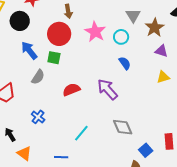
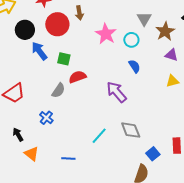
black circle: (20, 21) -> (25, 30), moved
red circle: (59, 34) -> (57, 24), moved
gray semicircle: (38, 77) -> (58, 91), moved
red semicircle: (71, 90) -> (78, 77), moved
cyan line: (81, 133) -> (99, 136), moved

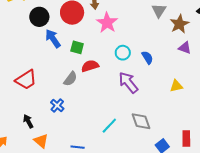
pink star: (106, 34) -> (107, 23), moved
cyan circle: (131, 40) -> (123, 53), moved
yellow triangle: (172, 81) -> (176, 86), moved

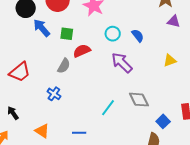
black arrow: (28, 121) -> (13, 113), moved

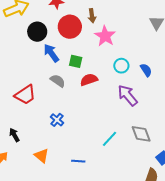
gray semicircle: (64, 66) -> (58, 81), moved, turned -91

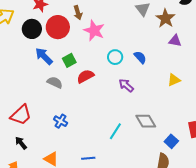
black circle: (37, 32) -> (32, 29), moved
green square: (76, 61) -> (69, 60), turned -32
red trapezoid: (25, 95) -> (21, 115), moved
purple arrow: (128, 95) -> (126, 85), size x0.7

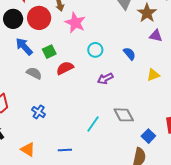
blue semicircle: (140, 57) -> (129, 54), moved
purple arrow: (126, 85) -> (105, 79), turned -70

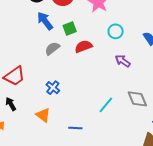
gray semicircle: (34, 73) -> (52, 48), turned -70
purple arrow: (105, 79) -> (123, 61), turned 56
orange triangle: (28, 149) -> (43, 115), moved

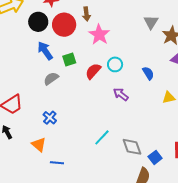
red semicircle: (84, 46) -> (93, 71), moved, turned -30
gray diamond: (137, 99) -> (132, 147), moved
blue line: (75, 128) -> (57, 163), moved

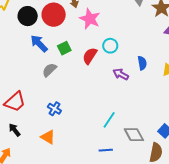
blue semicircle: (148, 73) -> (142, 63), moved, turned 32
gray diamond: (132, 147) -> (134, 135), moved
blue line: (57, 163) -> (106, 150), moved

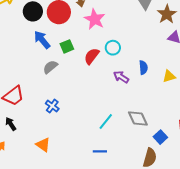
gray diamond: (134, 135) -> (138, 118), moved
orange triangle: (48, 137) -> (43, 145), moved

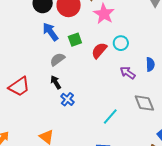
blue cross: (52, 106) -> (67, 99), moved
gray diamond: (138, 118) -> (144, 103), moved
black arrow: (11, 124) -> (56, 82), moved

